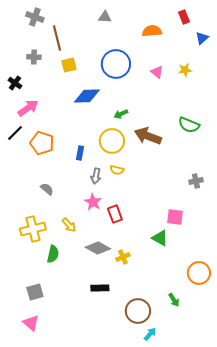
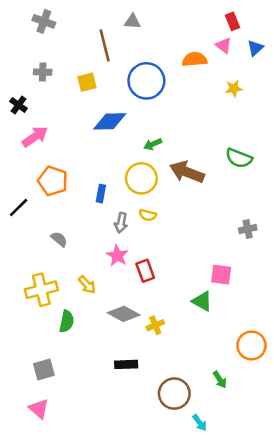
orange semicircle: (152, 31) -> (195, 59), moved
brown line: (57, 38) -> (105, 45), moved
pink triangle: (157, 72) -> (224, 45), moved
black line: (15, 133) -> (19, 207), moved
cyan arrow: (150, 334) -> (200, 423), moved, turned 104

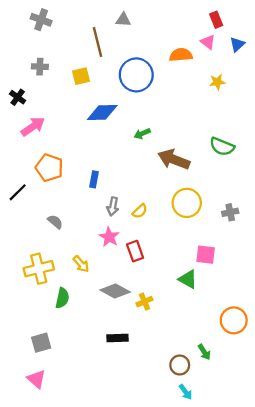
yellow circle: (141, 178) -> (187, 203), moved
yellow semicircle: (148, 215) -> (140, 211), moved, turned -56
brown circle: (174, 394) -> (180, 365), moved, size x0.7

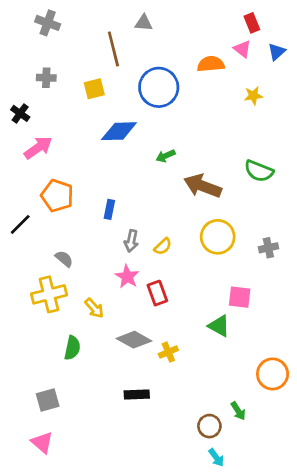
yellow cross: (39, 269) -> (49, 294), moved

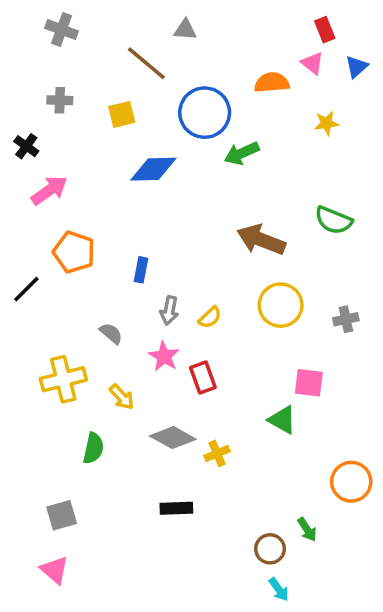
brown line: (113, 49) -> (146, 63), turned -36
green arrow: (166, 156) -> (242, 153), moved, size x1.4
gray semicircle: (64, 259) -> (111, 333), moved

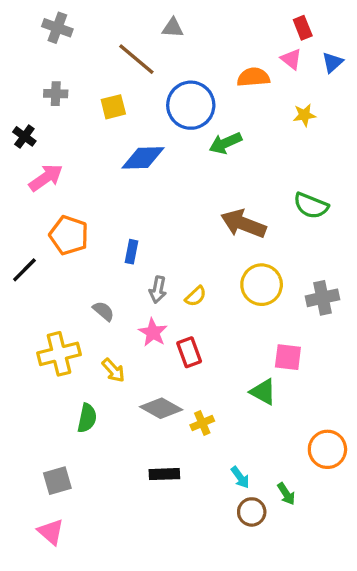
gray cross: (346, 319) -> (322, 298), size x1.4
cyan arrow: (279, 589) -> (240, 477), moved

